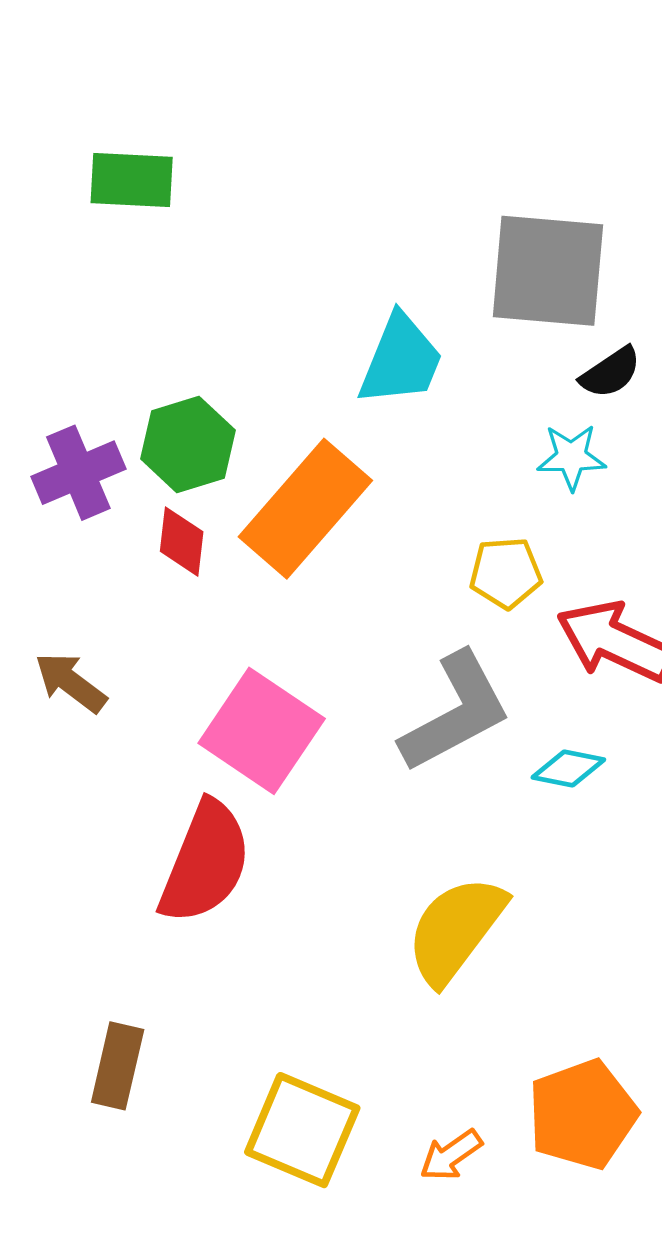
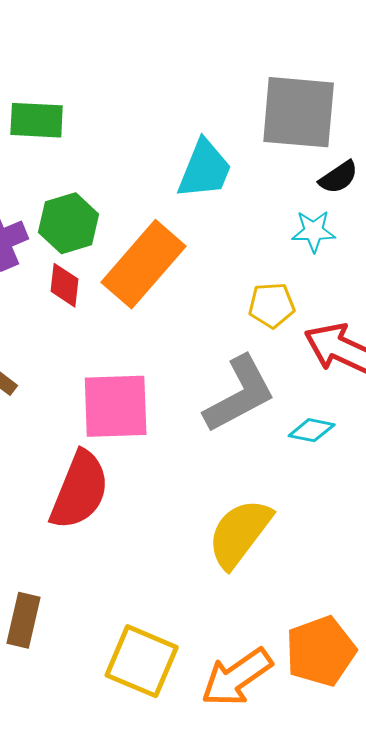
green rectangle: (132, 180) -> (37, 120), moved
pink square: (262, 731) -> (116, 406), turned -36
orange arrow: (451, 1155) -> (237, 677), size x1.8

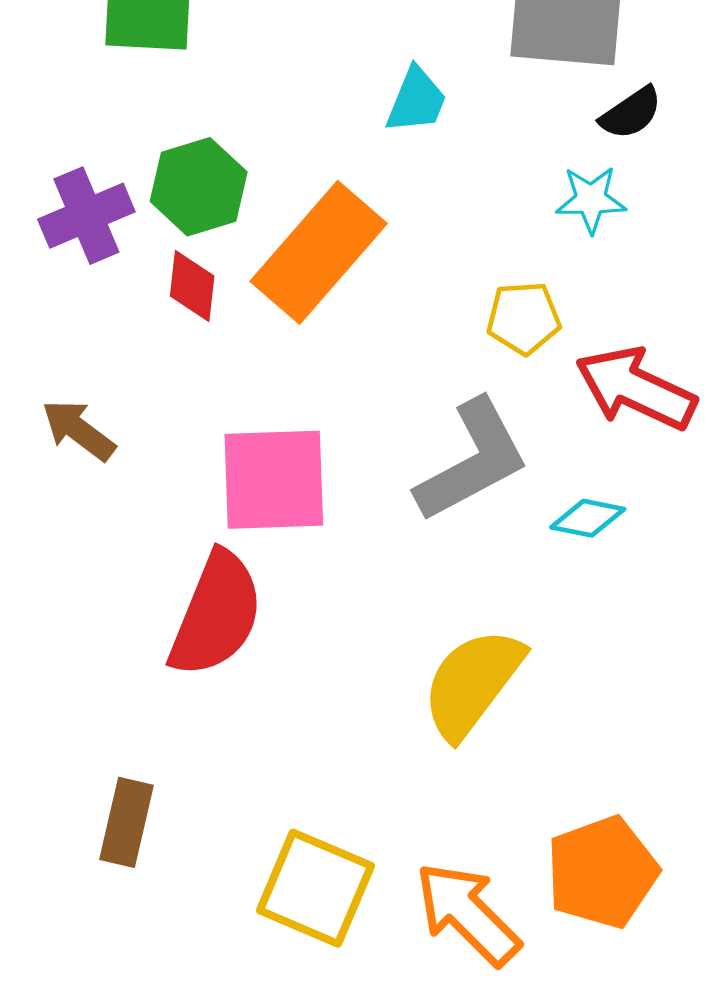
cyan trapezoid: (205, 169) -> (416, 100), size x0.7
orange arrow: (237, 677) -> (468, 914), turned 80

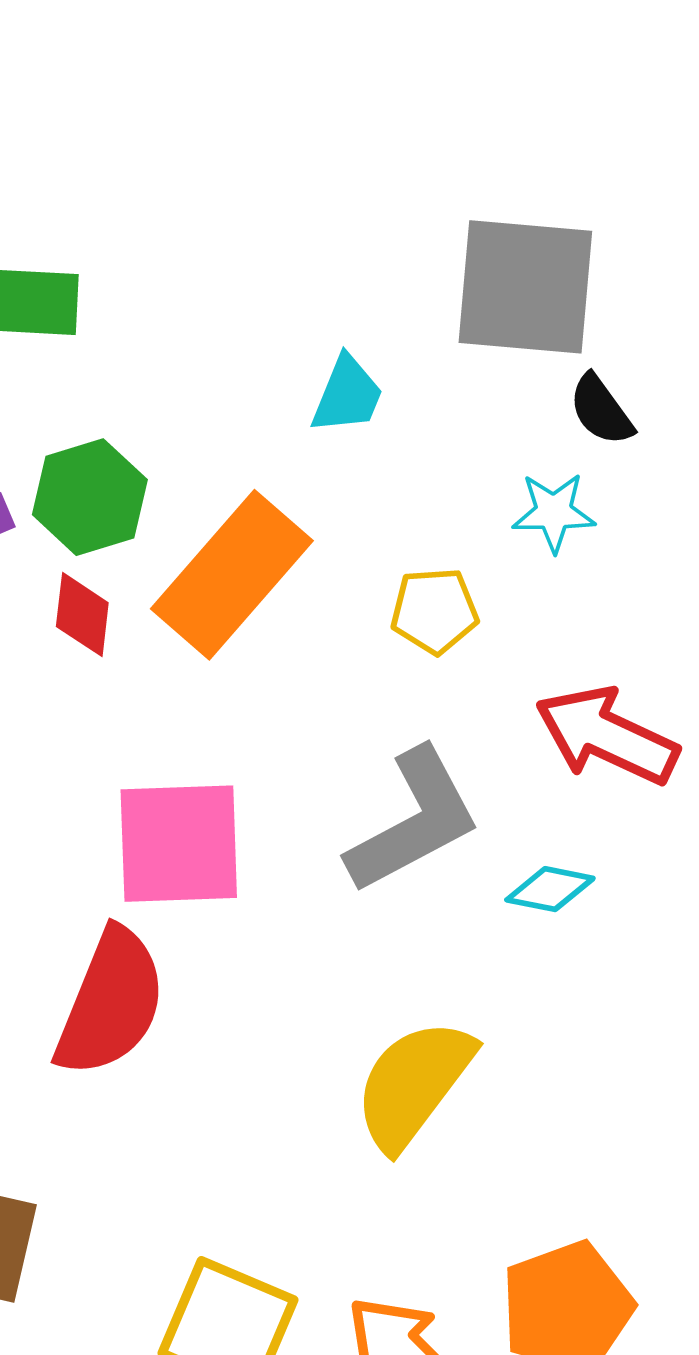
black semicircle: (631, 113) -> (601, 410), turned 88
yellow pentagon: (524, 318) -> (434, 611), moved

